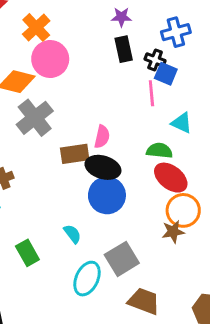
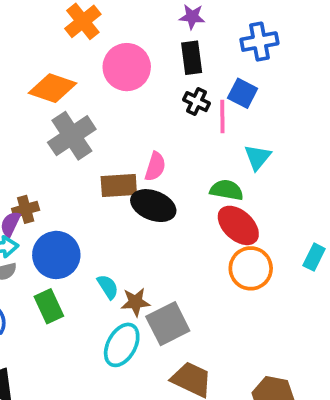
pink circle: (50, 59) -> (127, 67), moved
black cross: (155, 60) -> (196, 102), moved
cyan triangle: (182, 123) -> (258, 157), turned 40
blue circle: (107, 195) -> (56, 255), moved
brown star: (173, 232) -> (135, 302), moved

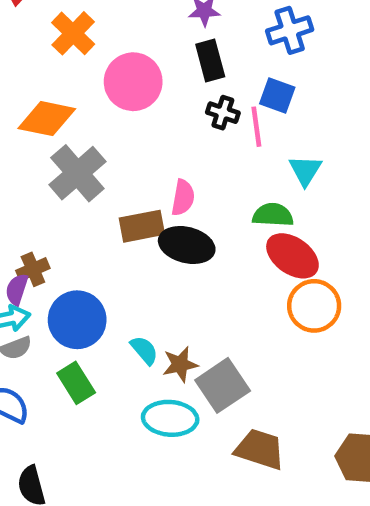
cyan ellipse: (122, 345) -> (170, 418), turned 72

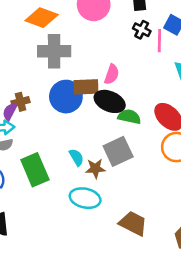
gray cross: (77, 173) -> (54, 51), turned 32
green semicircle: (273, 215) -> (129, 117), moved
blue circle: (77, 320) -> (66, 97), moved
green rectangle: (76, 383) -> (35, 170), size x1.4
gray square: (223, 385) -> (118, 151), moved

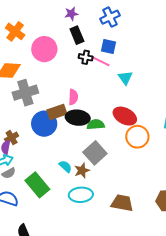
pink line: (159, 41) -> (101, 61), turned -48

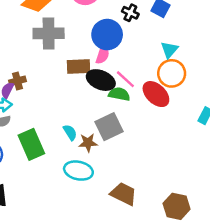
pink line: (101, 61) -> (125, 79), moved
blue circle: (44, 124) -> (107, 35), moved
orange circle: (137, 137) -> (172, 73), moved

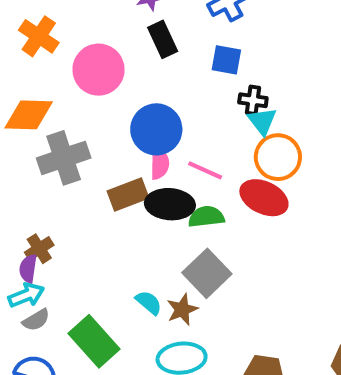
black cross: (130, 13) -> (253, 100), moved
pink line: (125, 79) -> (205, 170), moved

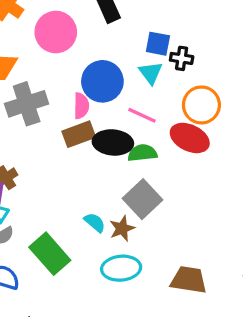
blue square: (226, 60) -> (158, 44), moved
cyan triangle: (262, 121) -> (151, 73), moved
pink semicircle: (160, 163) -> (81, 106), moved

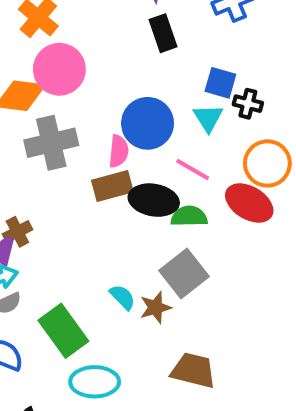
pink circle: (56, 32) -> (59, 69), moved
cyan ellipse: (121, 268) -> (95, 382), moved
brown trapezoid: (189, 280) -> (193, 370), moved

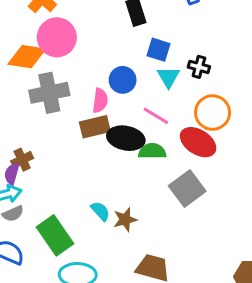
blue square: (220, 83) -> (158, 50), moved
blue circle: (148, 123) -> (123, 80), size x0.7
gray square: (184, 273) -> (187, 188), moved

